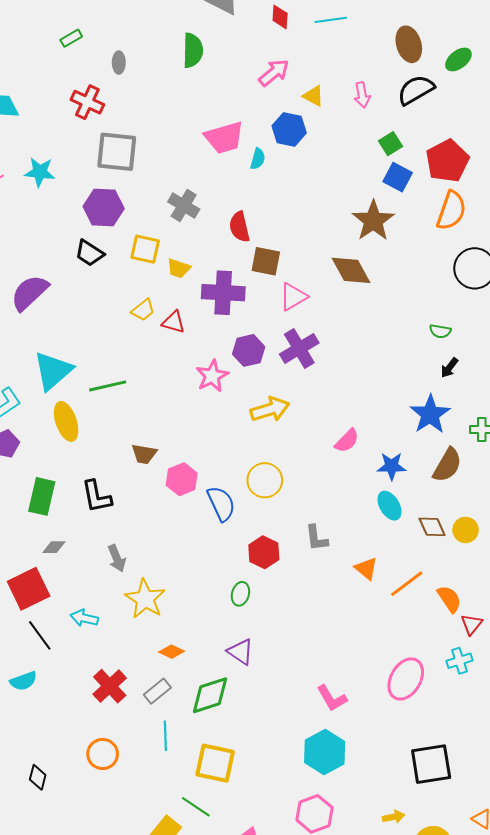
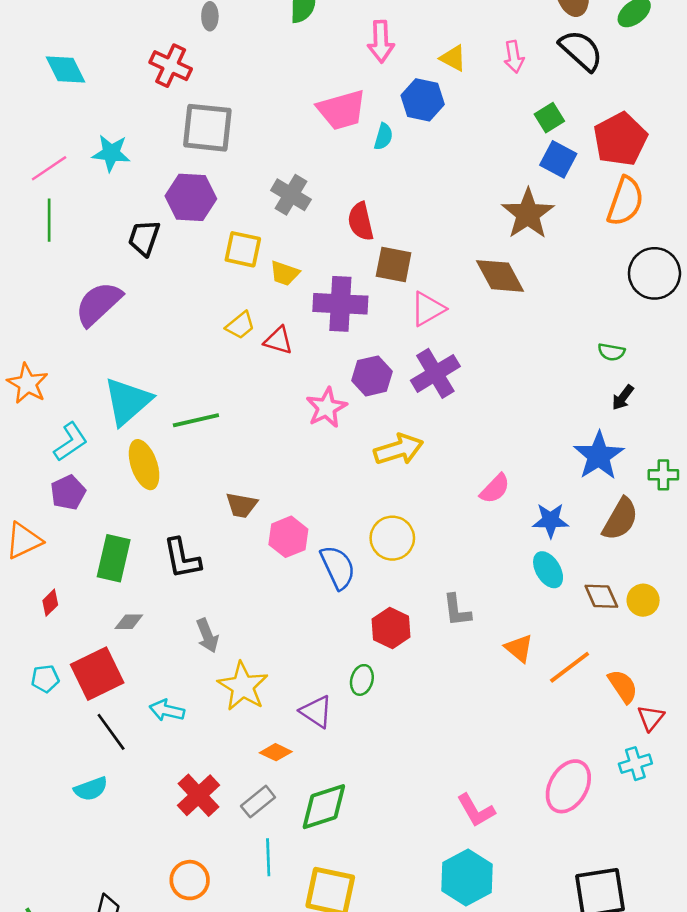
pink arrow: (274, 73) -> (381, 42), moved, turned 128
black semicircle: (416, 90) -> (581, 50), turned 72
black trapezoid: (89, 253) -> (144, 238), moved, turned 76
purple triangle: (240, 652) -> (316, 712), moved

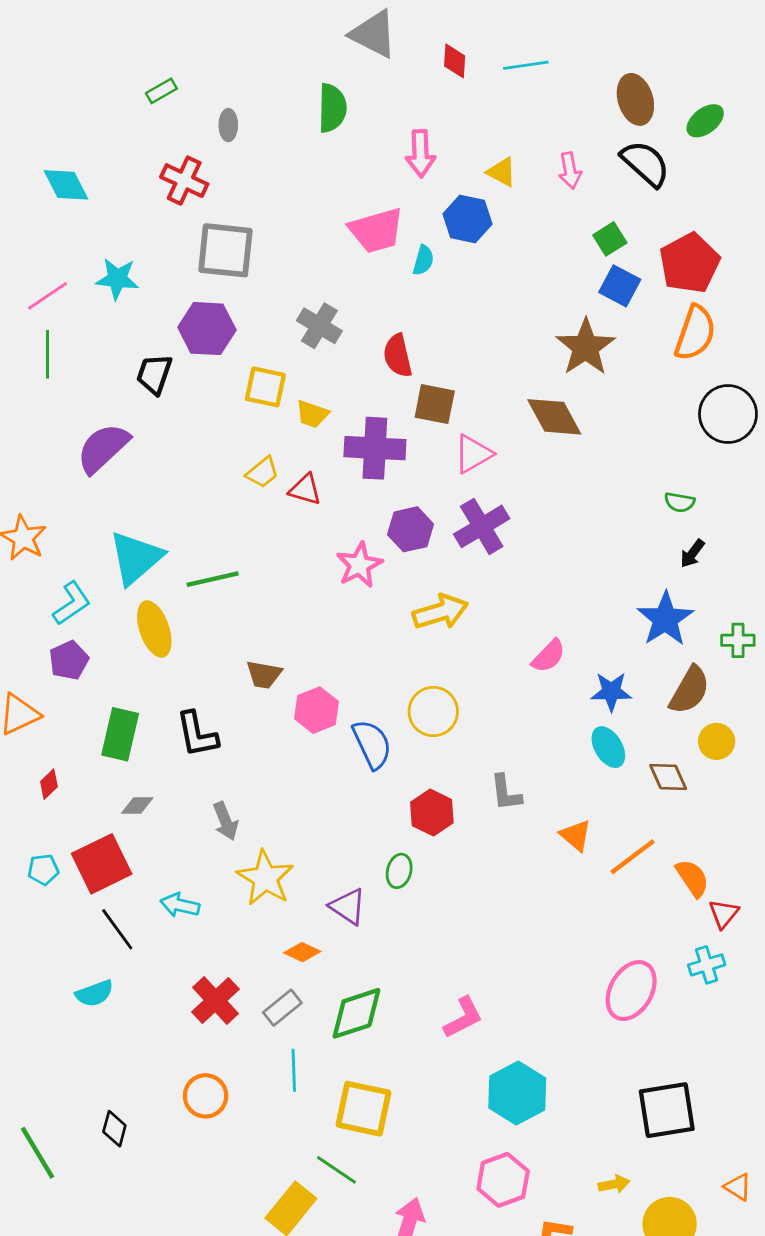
yellow circle: (643, 600) -> (717, 741), moved
pink L-shape: (476, 810) -> (463, 1018), moved, turned -87

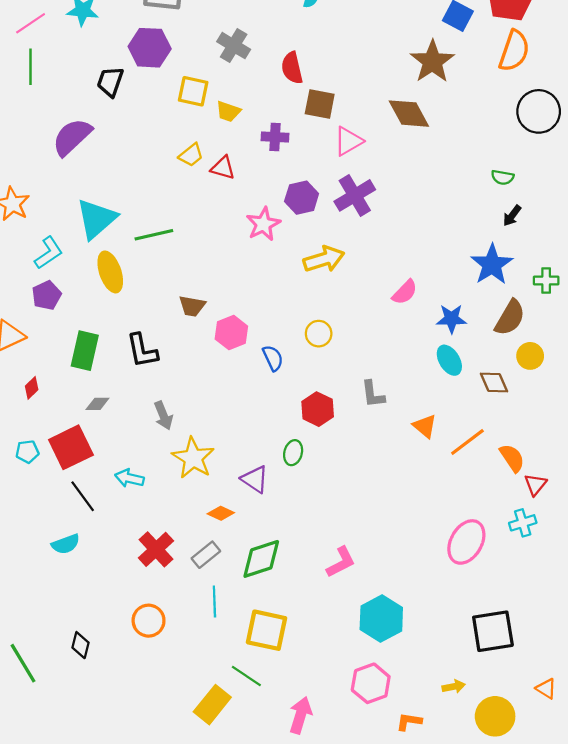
purple cross: (375, 448) -> (275, 137), size x0.6
yellow circle: (433, 712) -> (319, 334), size x0.7
blue semicircle: (372, 744) -> (273, 358), size x0.7

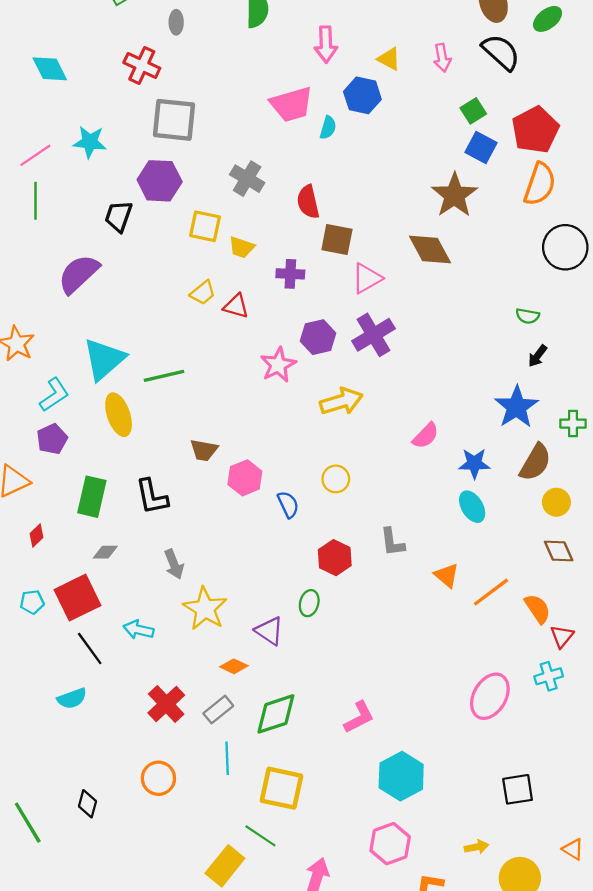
brown diamond: (494, 383) -> (559, 551), moved
black square: (493, 631) -> (518, 789), size x0.7

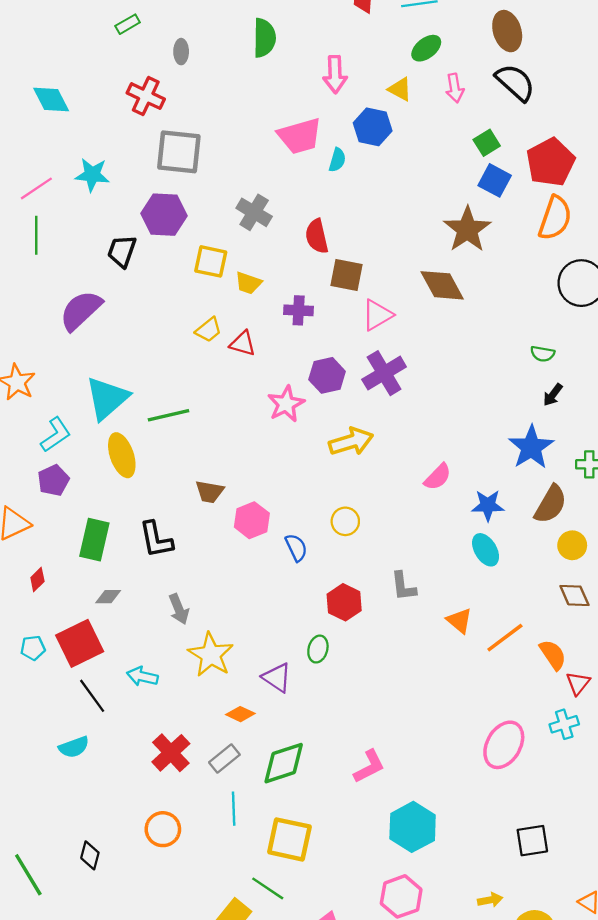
green ellipse: (548, 19) -> (426, 48), moved

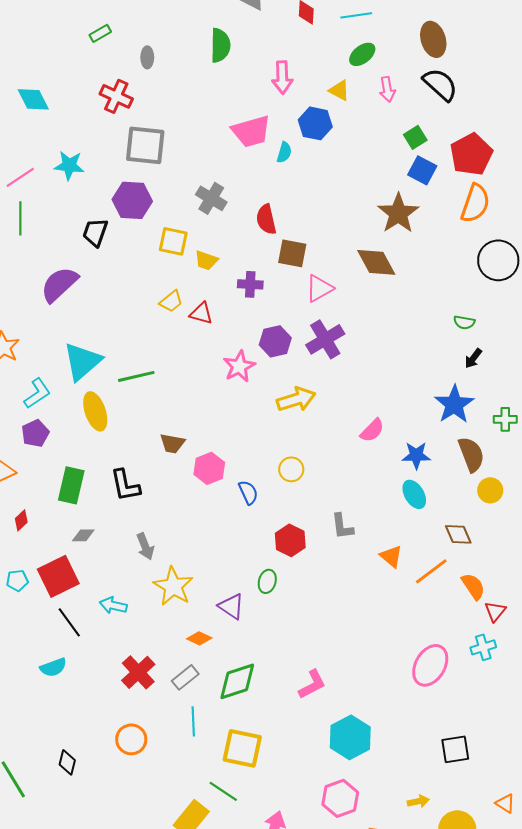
brown semicircle: (551, 504) -> (471, 454), turned -51
brown diamond: (574, 595) -> (458, 534), moved

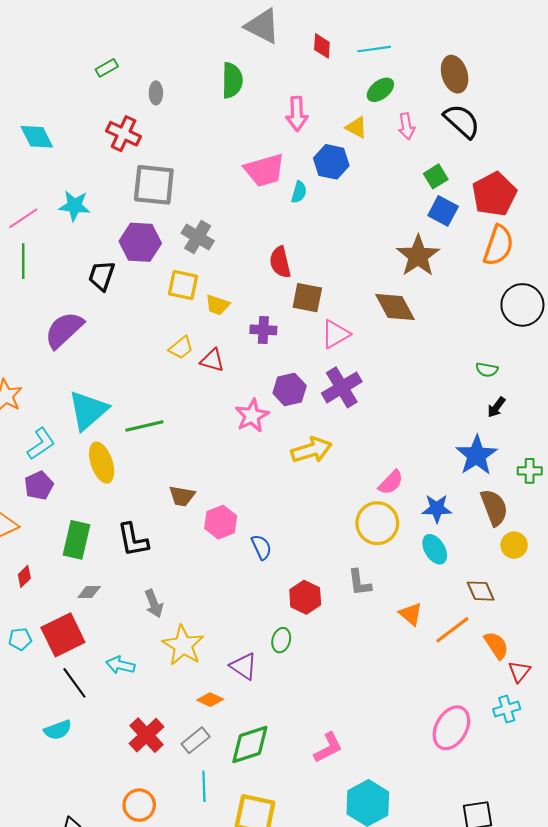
gray cross: (211, 198) -> (198, 237), moved
yellow circle: (291, 469) -> (377, 523), moved, size x1.6

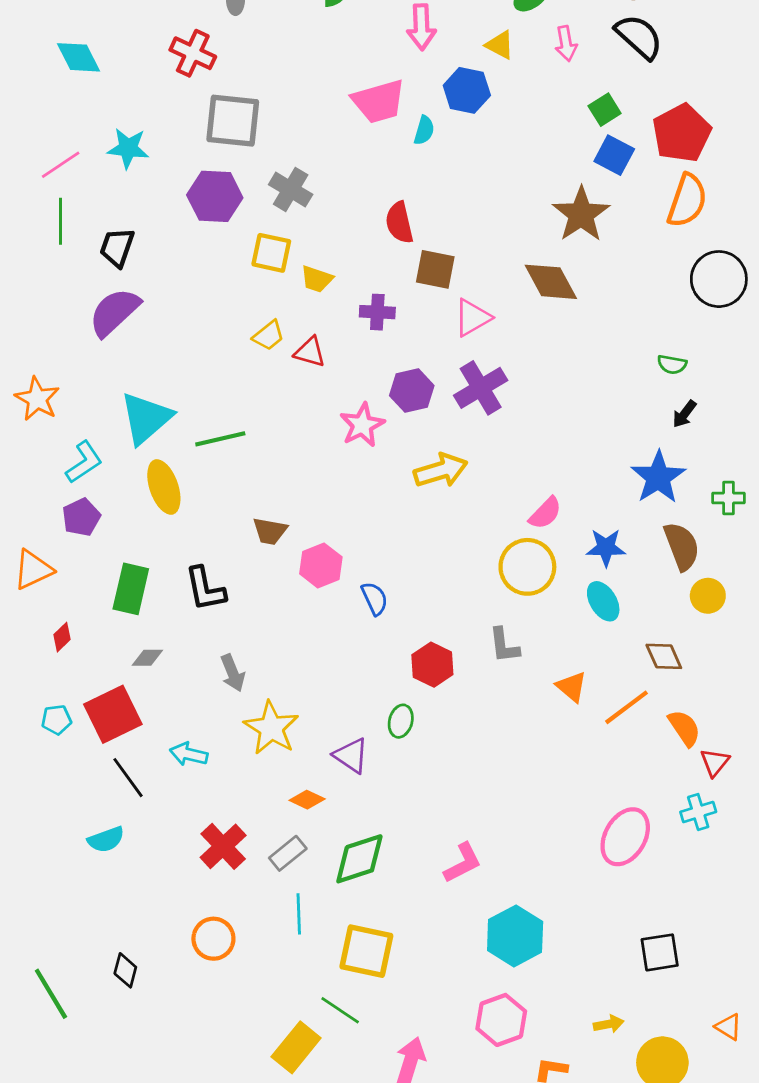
black trapezoid: (102, 276) -> (117, 247), moved

